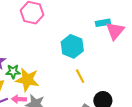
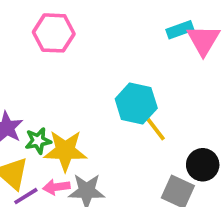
cyan hexagon: (72, 46) -> (136, 104), moved

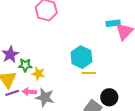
yellow line: (156, 129) -> (89, 73), turned -64
yellow star: (65, 151) -> (38, 74), size x0.6

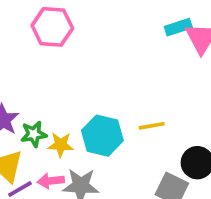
cyan hexagon: (81, 57) -> (102, 136), moved

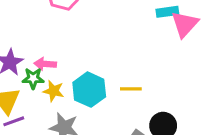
pink arrow: (51, 181) -> (45, 64), moved

